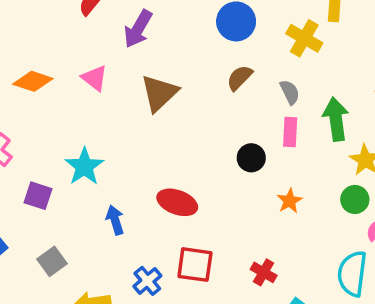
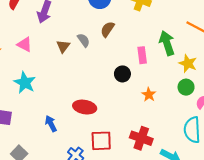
gray semicircle: (290, 92) -> (84, 40), moved
brown triangle: (159, 93) -> (63, 46), size x0.6
cyan star: (84, 166) -> (25, 83), moved
red cross: (264, 272) -> (141, 138), size x1.5

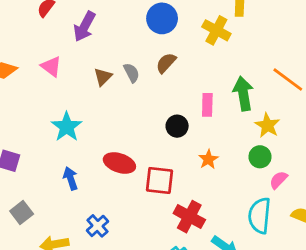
cyan star: (25, 83) -> (67, 127), moved
red square: (101, 141) -> (159, 180), moved

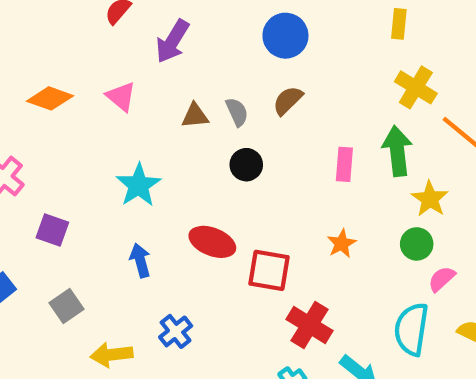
yellow cross: (216, 30) -> (416, 87), moved
brown triangle: (103, 77) -> (195, 116), turned 36
black circle: (177, 126) -> (246, 165), moved

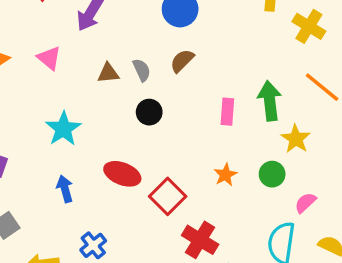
yellow cross: (416, 87) -> (309, 26), moved
green circle: (417, 244) -> (272, 174), moved
red square: (269, 270) -> (168, 196), turned 36

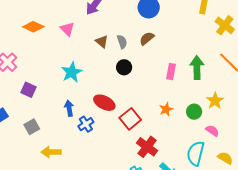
brown triangle: (108, 73) -> (102, 42), turned 40
yellow star: (296, 139) -> (215, 101), moved
pink semicircle: (305, 203) -> (212, 131), turned 72
blue cross: (93, 245) -> (86, 124), moved

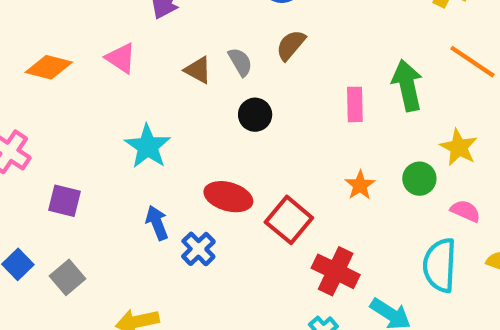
gray square: (32, 127) -> (67, 277), moved

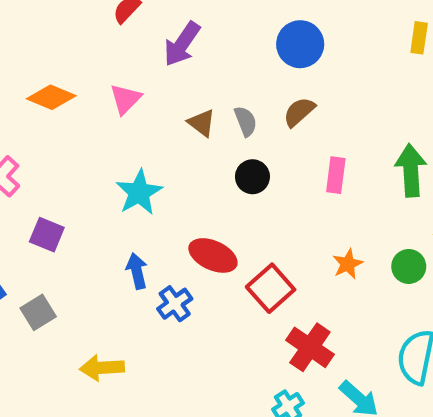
pink triangle: (121, 58) -> (125, 99), turned 32
pink rectangle: (355, 104) -> (336, 175), moved

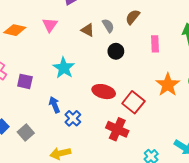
purple square: (47, 235) -> (25, 81), moved
orange star: (348, 264) -> (168, 85), size x1.6
blue arrow: (137, 271) -> (54, 105), moved
blue cross: (175, 304) -> (73, 118), moved
red cross: (310, 347) -> (117, 129), moved

